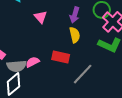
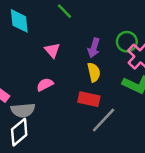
red rectangle: (61, 57) -> (89, 99), moved
pink semicircle: (33, 62) -> (45, 85), moved

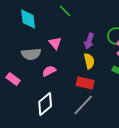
gray semicircle: (23, 110) -> (31, 54), moved
gray line: (104, 120) -> (83, 105), moved
white diamond: (19, 132) -> (45, 104), moved

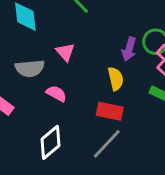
purple arrow: (89, 41) -> (129, 49), moved
pink semicircle: (49, 71) -> (56, 94), turned 56

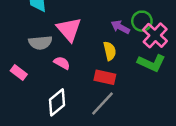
purple arrow: (129, 49) -> (120, 27), turned 102
pink triangle: (65, 52) -> (69, 29), size x1.6

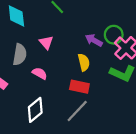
pink triangle: (69, 29) -> (46, 42), size x0.6
gray semicircle: (40, 43) -> (20, 55), turned -75

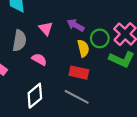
green circle: (114, 35) -> (100, 38), moved
purple arrow: (94, 40) -> (76, 25), moved
gray line: (77, 111) -> (77, 97), turned 75

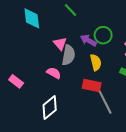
green circle: (100, 38) -> (103, 35), moved
gray semicircle: (19, 41) -> (68, 55), moved
gray line: (77, 97) -> (105, 102), moved, turned 35

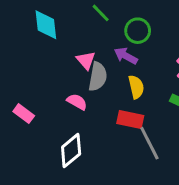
green circle: (103, 35) -> (138, 31), moved

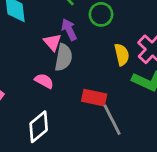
purple arrow: (126, 56) -> (69, 30), moved, turned 35
yellow semicircle: (136, 87) -> (122, 55), moved

